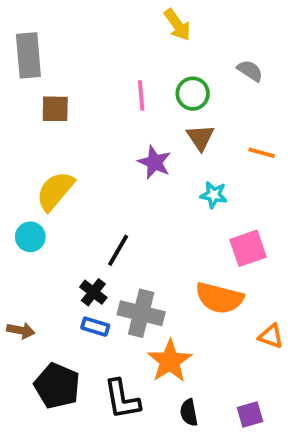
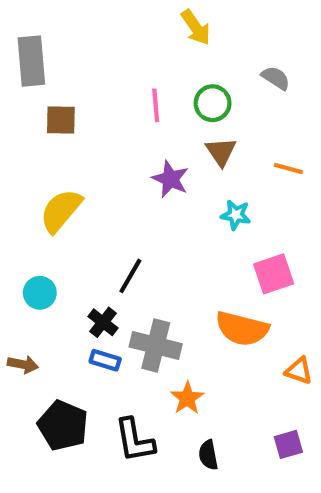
cyan circle: (30, 237) -> (40, 293), moved
orange star: (170, 361) -> (187, 398), size x0.7
purple square: (250, 414) -> (288, 444), moved

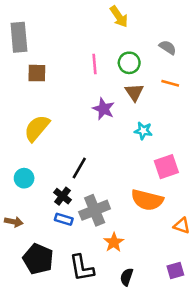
orange line: (288, 169) -> (170, 83), moved
gray cross: (156, 345) -> (95, 210), turned -36
black semicircle: (208, 455) -> (127, 277), turned 30

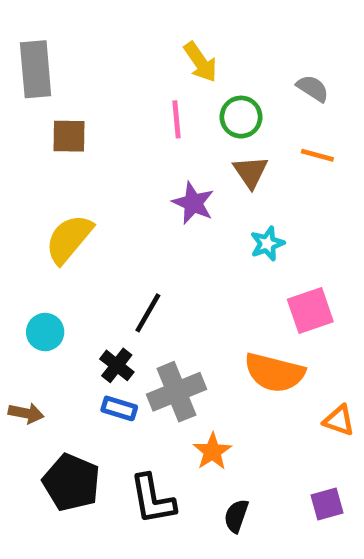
yellow arrow: (119, 17) -> (200, 62), moved
cyan star: (143, 131) -> (267, 244), turned -30

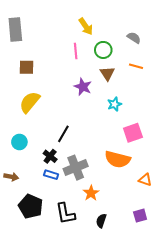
brown square: (69, 136) -> (27, 67), moved

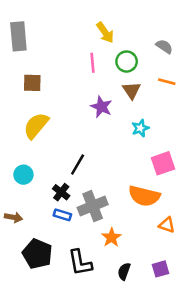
orange triangle: (145, 180) -> (167, 225), moved
purple square: (140, 216) -> (160, 269), moved

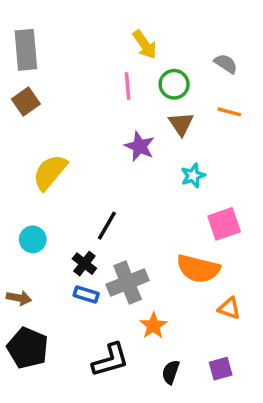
brown square: (32, 83) -> (26, 102), moved, turned -36
black pentagon: (37, 254) -> (28, 348), moved
black L-shape: (80, 263) -> (110, 360), turned -96

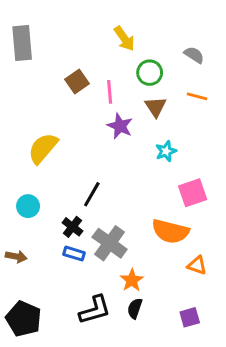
pink line: (128, 86) -> (110, 92), moved
brown square: (26, 102) -> (77, 82), moved
gray cross: (128, 282) -> (110, 243), turned -32
black pentagon: (28, 348) -> (24, 319), moved
black semicircle: (171, 372) -> (135, 308), moved

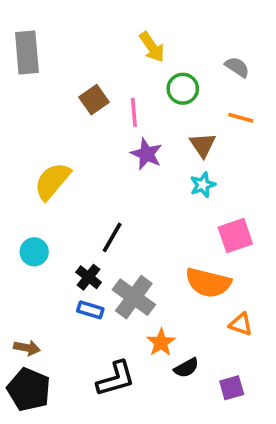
brown triangle: (156, 107) -> (203, 145), moved
brown arrow: (16, 257) -> (27, 348), moved
black semicircle: (135, 308) -> (186, 368), moved, turned -138

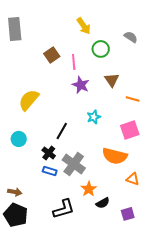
orange line: (241, 118) -> (133, 99), moved
cyan star: (203, 185) -> (94, 117), moved

